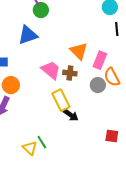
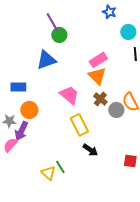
pink rectangle: (100, 60) -> (98, 60), moved, turned 36
brown cross: (70, 73) -> (100, 99), moved, turned 32
black arrow: (71, 115) -> (90, 150), moved

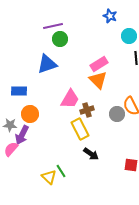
purple line: (52, 22) -> (53, 26), turned -72
pink trapezoid: (69, 95) -> (70, 99), turned 80
brown cross: (100, 99) -> (87, 110), moved, turned 32

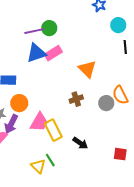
purple line: (53, 26) -> (34, 31), moved
pink rectangle: (99, 64) -> (53, 53), moved
pink trapezoid: (70, 99) -> (39, 122), moved
yellow rectangle: (80, 129) -> (53, 130), moved

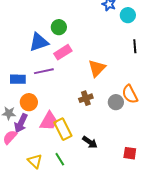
cyan circle: (118, 25) -> (128, 15), moved
purple line: (34, 31) -> (44, 71), moved
blue triangle: (36, 53) -> (39, 42), moved
orange triangle: (87, 69) -> (97, 68), turned 30
yellow triangle: (38, 166) -> (35, 161), moved

